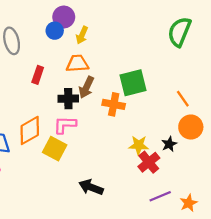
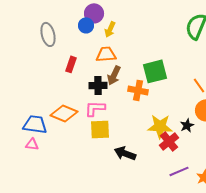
orange diamond: (30, 130) -> (64, 113), turned 52
yellow star: (139, 145) -> (160, 126), size x1.4
yellow square: (55, 149) -> (100, 129), moved, turned -30
black arrow: (91, 187) -> (125, 153), moved

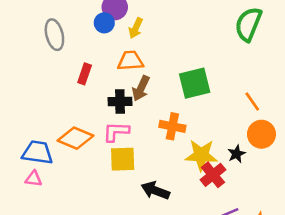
orange cross: (138, 90) -> (172, 126), moved

